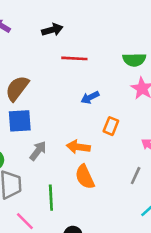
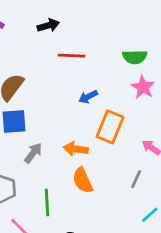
orange rectangle: (111, 126) -> (110, 127), size x1.6

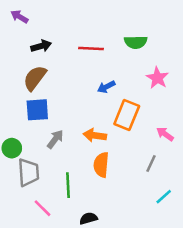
black arrow: (48, 25) -> (41, 46), moved
green semicircle: (135, 57) -> (136, 42), moved
orange semicircle: (83, 180) -> (101, 165), turned 30

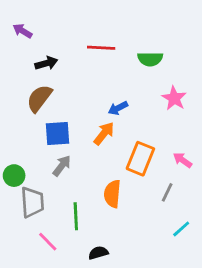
red line: (91, 49) -> (101, 48), moved
blue square: (37, 110) -> (58, 133), moved
orange rectangle: (127, 115) -> (140, 159), moved
orange arrow: (95, 135) -> (104, 133), moved, turned 120

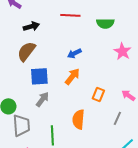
blue arrow: (118, 108) -> (74, 53), moved
orange rectangle: (140, 159) -> (98, 94), size x0.6

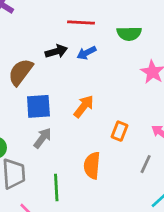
black arrow: (31, 26) -> (56, 51), moved
blue arrow: (74, 53) -> (87, 53), moved

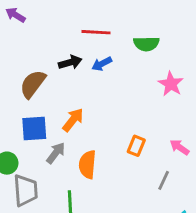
blue square: (38, 106) -> (34, 129), moved
orange arrow: (84, 106) -> (73, 120), moved
orange semicircle: (92, 165) -> (87, 164), moved

